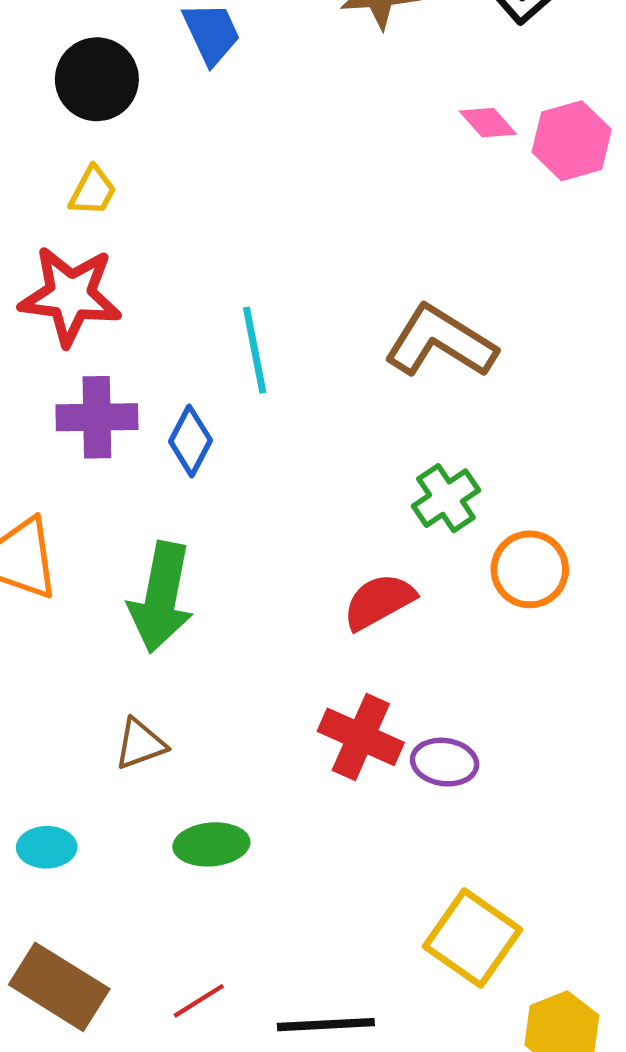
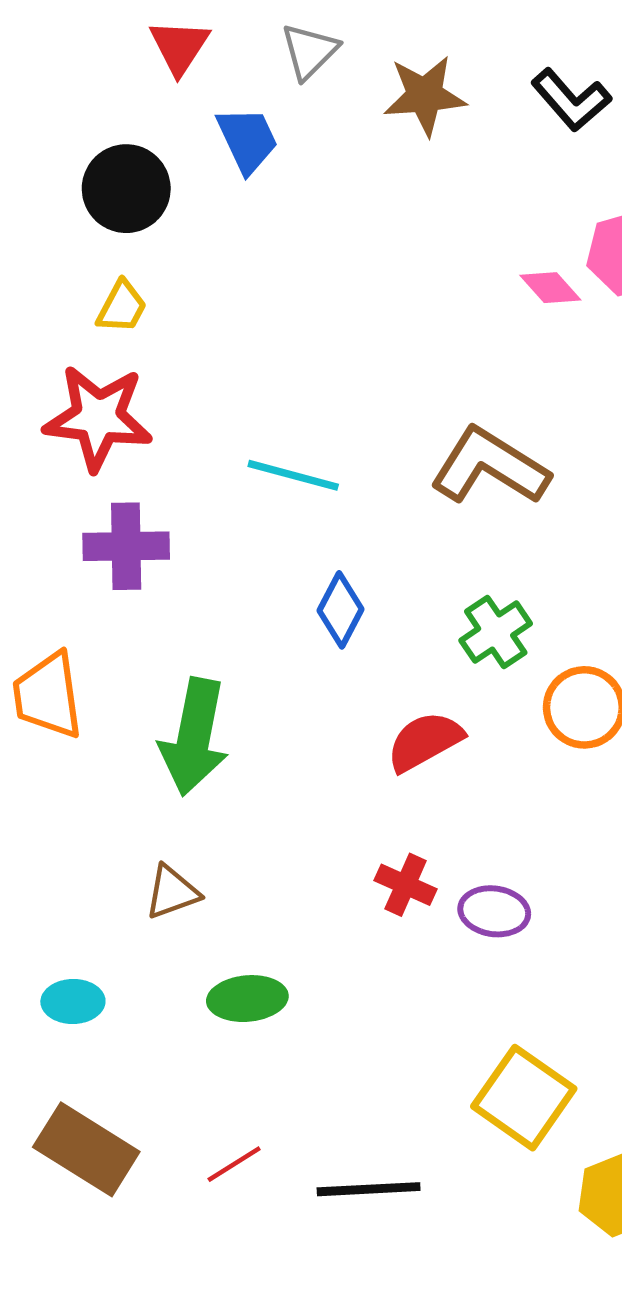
pink diamond: (488, 123) -> (550, 288), moved
cyan line: (255, 350) -> (293, 475), turned -64
blue diamond: (190, 441) -> (341, 610), moved
red cross: (361, 737) -> (406, 885), size x0.7

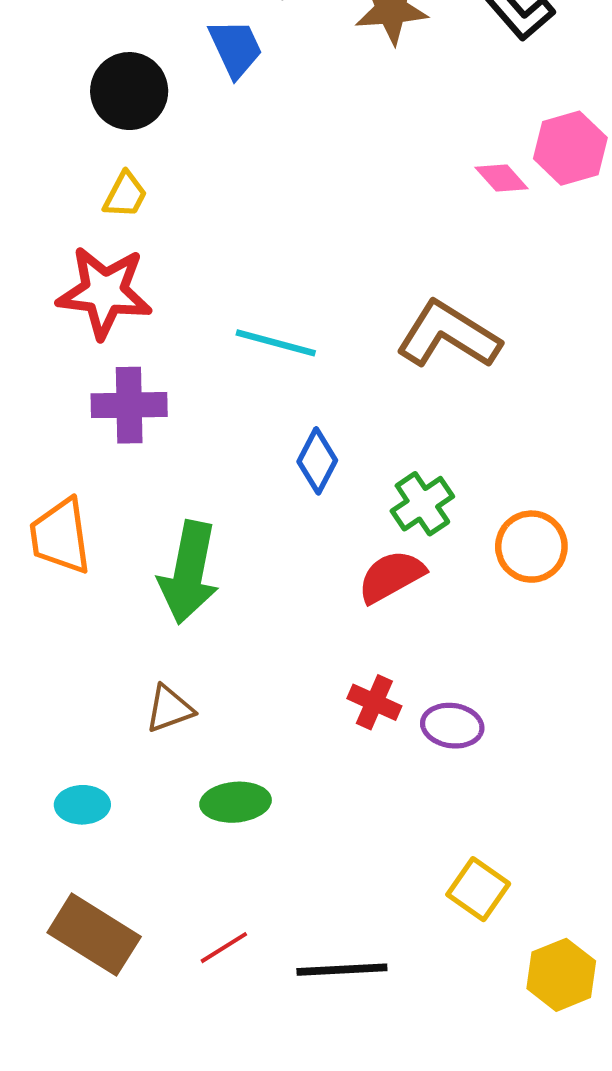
green cross: (496, 632) -> (422, 504), moved
yellow square: (524, 1098) -> (478, 889), size x0.7

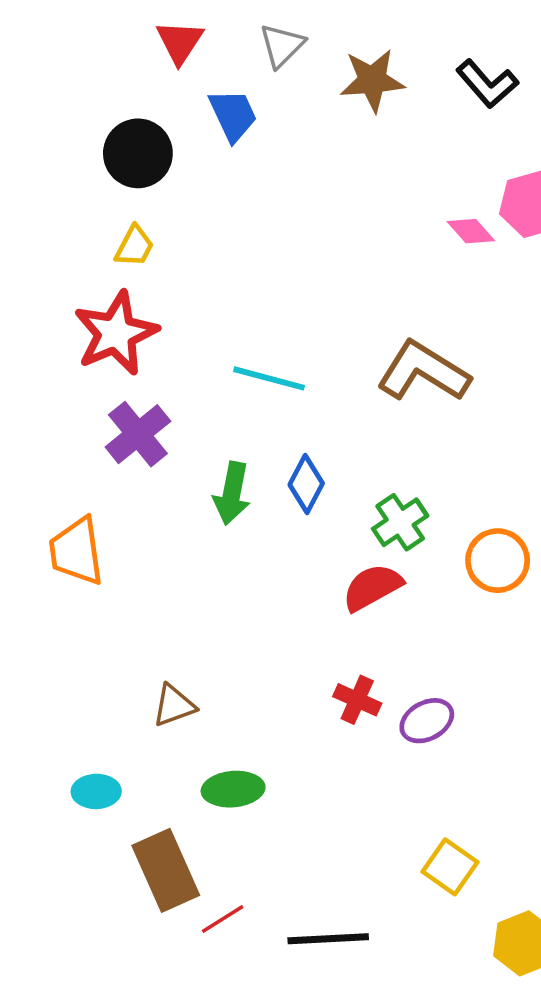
red star: (104, 292) -> (116, 333), turned -30
purple cross: (129, 405) -> (138, 434), turned -38
green arrow: (189, 572) -> (232, 493), moved, size x0.7
purple ellipse: (452, 726) -> (427, 721), turned -36
brown rectangle: (94, 935) -> (166, 870), moved, turned 34

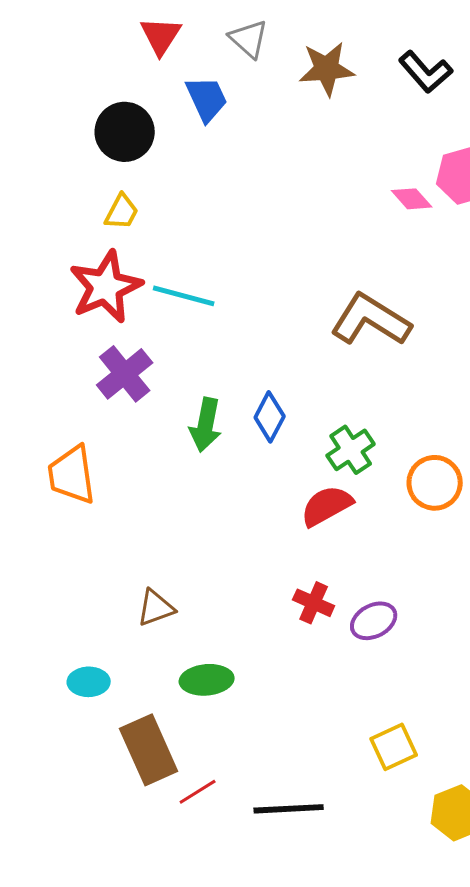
gray triangle: (282, 45) -> (249, 39), turned -33
cyan line: (269, 378) -> (184, 296), moved
yellow square: (450, 867) -> (394, 747), turned 30

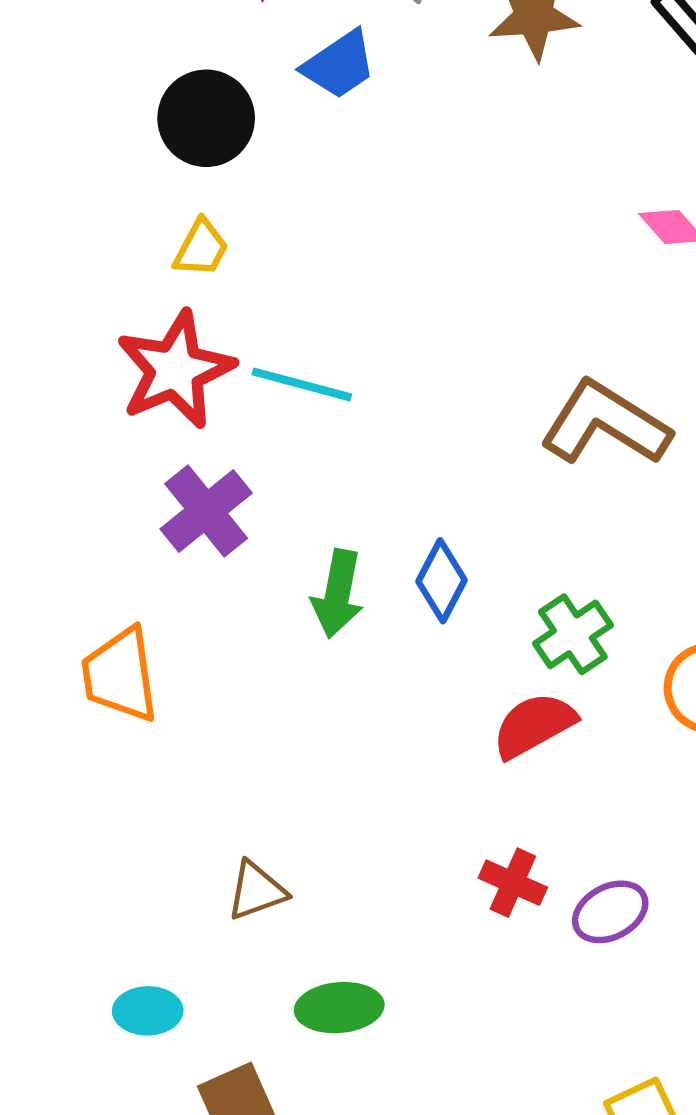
blue trapezoid: (207, 99) -> (339, 65), turned 81

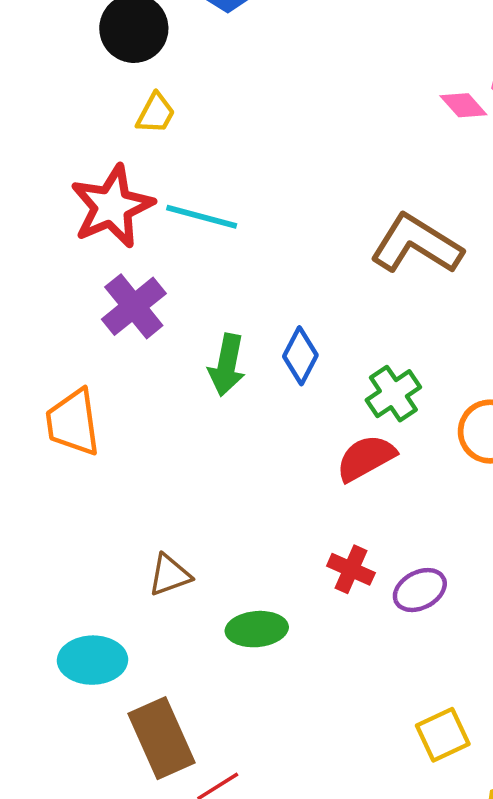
yellow trapezoid: (201, 248) -> (156, 113), moved
green ellipse: (339, 1008) -> (257, 629), moved
cyan ellipse: (148, 1011) -> (92, 660), size x1.4

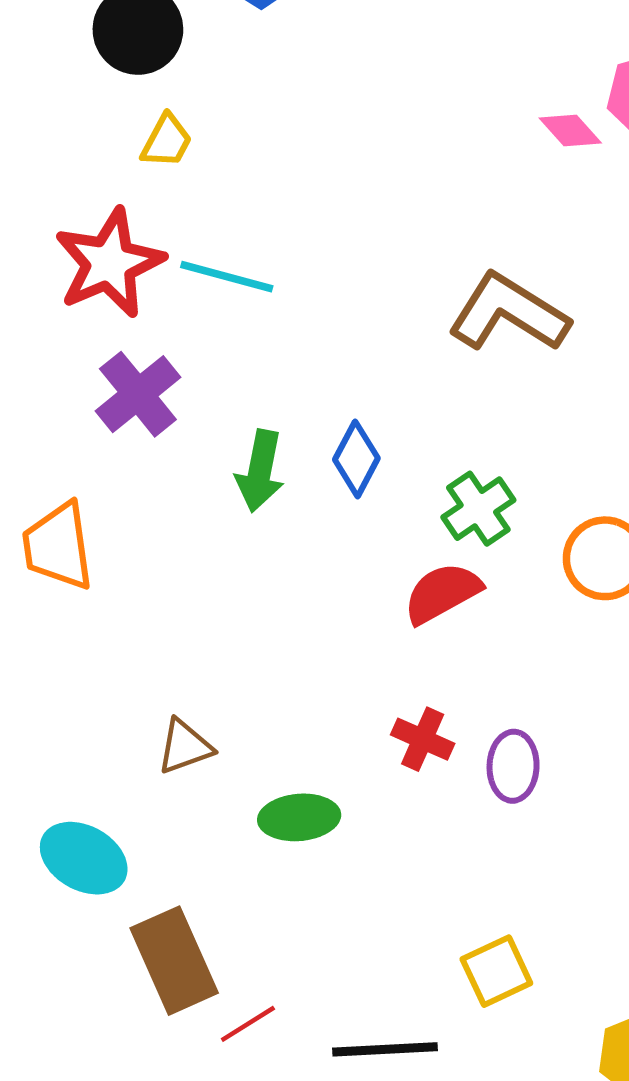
purple ellipse: (420, 590) -> (513, 766), turned -60
cyan ellipse: (92, 660) -> (84, 858), turned 30
yellow square: (443, 735) -> (496, 971), moved

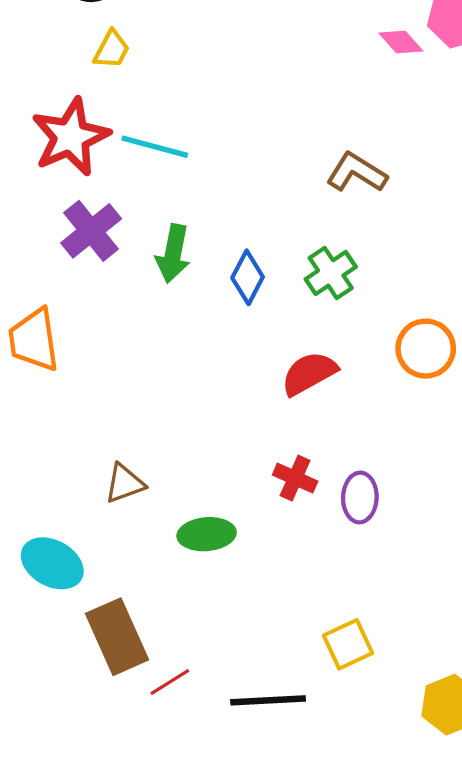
brown L-shape: (509, 313) -> (357, 173), size x0.7
green arrow: (260, 471) -> (173, 254), moved
green cross: (478, 509) -> (331, 273), moved

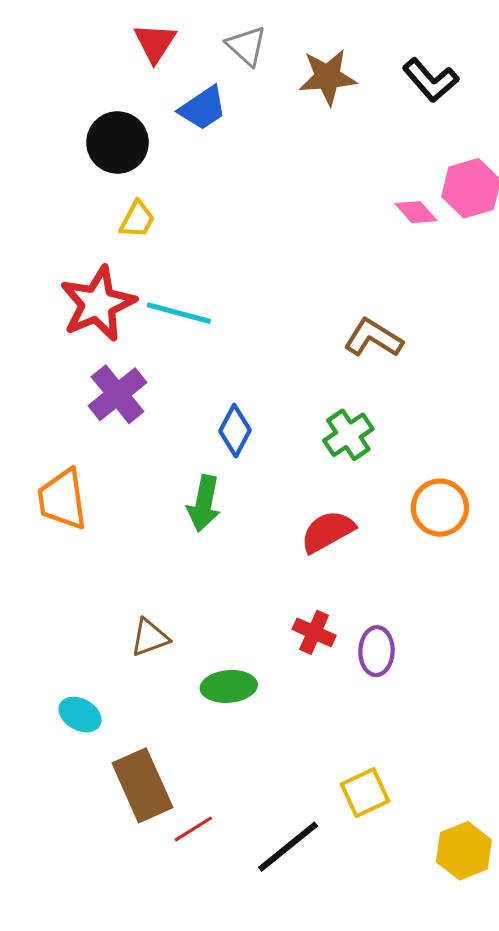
green arrow: (173, 254) -> (204, 503), moved
blue diamond: (248, 277) -> (235, 431), moved
cyan ellipse: (52, 563) -> (80, 715), size x0.7
black line: (268, 700) -> (288, 847), turned -36

